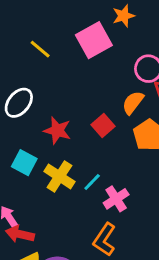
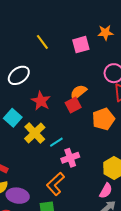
pink square: (94, 40) -> (81, 45), size x0.7
orange semicircle: (133, 103) -> (78, 92), moved

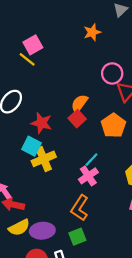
pink square: (81, 45) -> (33, 45), moved
cyan square: (13, 118) -> (31, 146), moved
yellow cross: (35, 133) -> (44, 159), turned 35
cyan line: (56, 142) -> (91, 160), moved

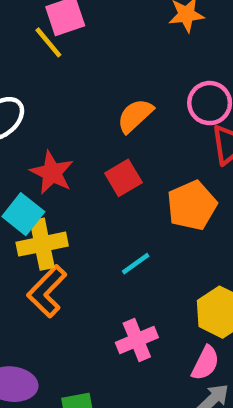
orange semicircle: (79, 103) -> (135, 116), moved
pink cross: (88, 176) -> (137, 340), moved
orange L-shape: (80, 208) -> (47, 291), moved

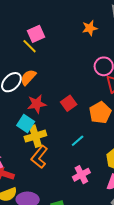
orange semicircle: (135, 116) -> (28, 77), moved
red star: (52, 173) -> (37, 104), turned -30

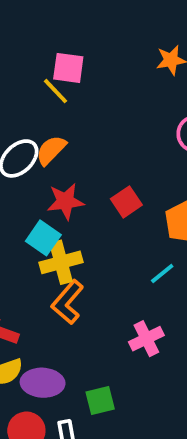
pink square: (36, 34) -> (68, 68), turned 30
cyan line: (78, 141) -> (162, 274), moved

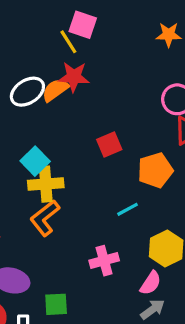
red star: (65, 201) -> (74, 77), moved

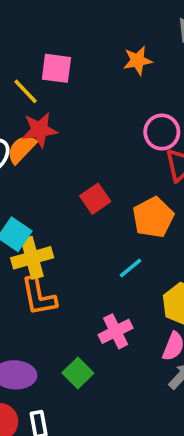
pink square: (83, 25) -> (56, 68), moved
orange L-shape: (45, 218) -> (39, 296), turned -51
green square: (56, 304) -> (78, 373), moved, turned -30

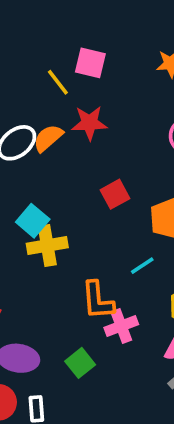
red star: (40, 130) -> (89, 123), moved
orange L-shape: (39, 296) -> (98, 300), moved

